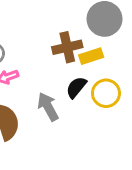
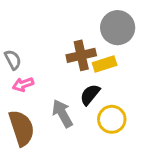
yellow circle: (106, 93) -> (112, 119), moved

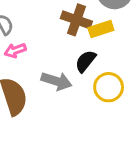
brown cross: (81, 55) -> (76, 20), turned 32
gray arrow: (62, 113) -> (57, 81), turned 136

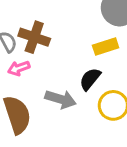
brown cross: (76, 20) -> (34, 37), moved

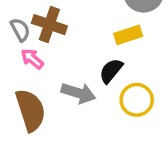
pink arrow: (19, 68) -> (32, 59), turned 60

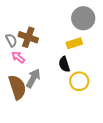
black semicircle: (111, 71) -> (64, 64), turned -56
gray arrow: (78, 93) -> (33, 78), moved, turned -78

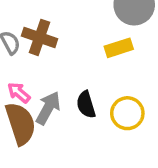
pink arrow: (18, 57) -> (19, 93), moved
black semicircle: (64, 64) -> (86, 105), moved

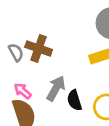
gray arrow: (48, 108) -> (56, 88), moved

